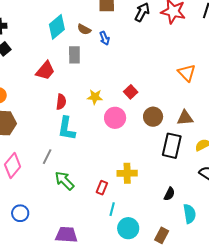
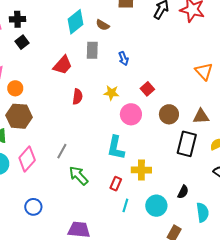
blue arrow: (105, 38) -> (124, 58), moved
cyan L-shape: (67, 129) -> (116, 148), moved
cyan circle: (128, 228) -> (156, 206), moved

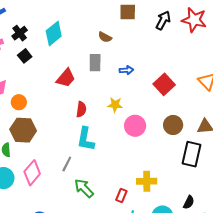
black cross: (17, 19) -> (20, 33), turned -35
cyan diamond: (76, 22) -> (54, 34), moved
blue arrow: (124, 58) -> (126, 70), turned -72
red square: (147, 89) -> (164, 84), moved, size x1.5
cyan L-shape: (116, 148) -> (86, 139), moved

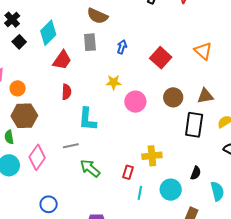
cyan diamond: (54, 34) -> (48, 33), moved
brown semicircle: (105, 37) -> (97, 16), size x1.5
blue arrow: (126, 70) -> (122, 47), turned -64
red semicircle: (81, 109) -> (66, 92), moved
gray line: (67, 164) -> (71, 146), turned 56

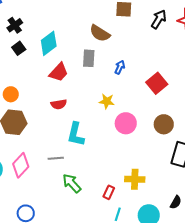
red semicircle: (66, 92) -> (59, 104), turned 70

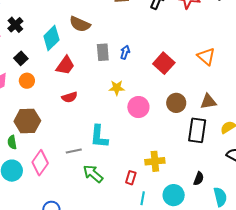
brown semicircle: (100, 33) -> (80, 24), moved
black square: (19, 48) -> (21, 58), moved
gray rectangle: (89, 58) -> (103, 52), moved
orange circle: (11, 94) -> (27, 81), moved
cyan L-shape: (76, 134) -> (99, 137), moved

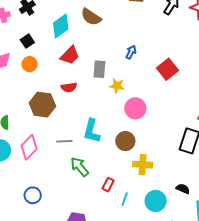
gray rectangle: (103, 52) -> (99, 69), moved
brown circle: (176, 103) -> (125, 141), moved
brown hexagon: (27, 121) -> (42, 105), moved
red rectangle: (131, 178) -> (108, 185), moved
black semicircle: (199, 179) -> (183, 189), turned -96

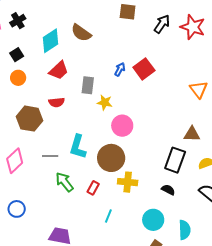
red square: (167, 69) -> (144, 69), moved
brown circle: (125, 141) -> (111, 158), size x1.4
red rectangle: (108, 185) -> (93, 188), moved
black semicircle: (183, 189) -> (168, 190), moved
cyan circle: (156, 201) -> (153, 220), moved

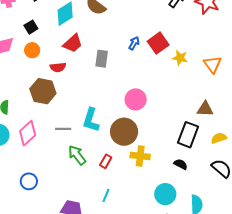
red semicircle: (57, 102) -> (58, 67), moved
yellow star: (105, 102) -> (180, 58), moved
cyan line: (108, 216) -> (106, 195), moved

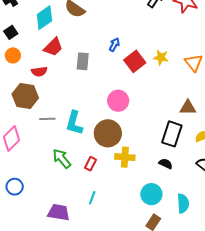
red square: (158, 43) -> (135, 61), moved
gray line: (63, 129) -> (47, 119), moved

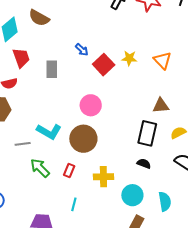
blue arrow: (114, 45) -> (82, 50), turned 112
red trapezoid: (53, 47) -> (21, 58), turned -60
gray line: (47, 119) -> (23, 144), moved
cyan L-shape: (74, 123) -> (49, 131), turned -70
yellow cross: (125, 157) -> (103, 177), moved

